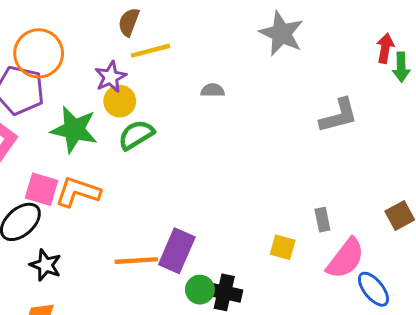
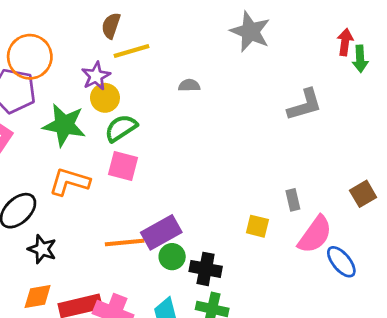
pink square: (42, 189) -> (123, 166), moved
purple rectangle: (177, 251) -> (161, 232), turned 39
green circle: (200, 290) -> (172, 257), moved

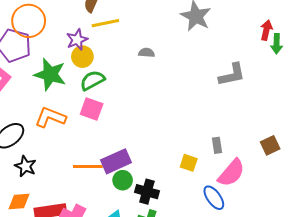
blue ellipse: (341, 262) -> (214, 198), moved

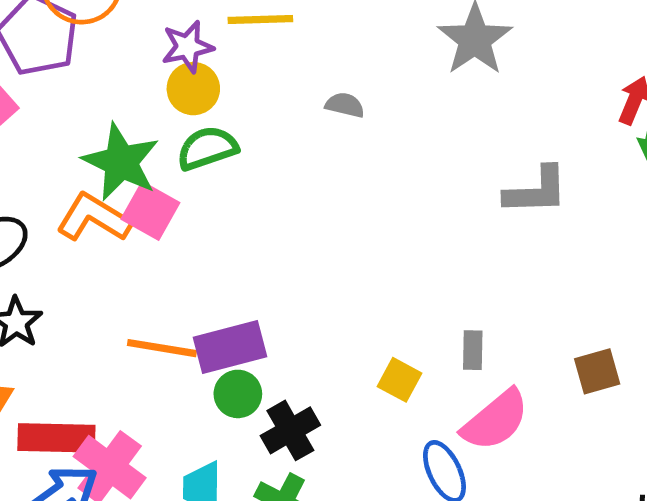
green star: (50, 74) -> (121, 162), moved
pink square: (92, 109) -> (150, 211), moved
black cross: (147, 192) -> (290, 430), turned 35

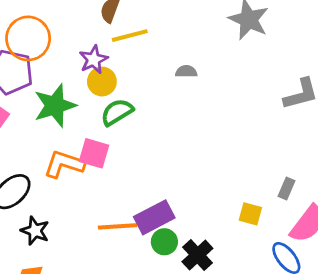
green star: (121, 162) -> (55, 106), moved, turned -30
gray rectangle: (473, 350) -> (286, 189), turned 35

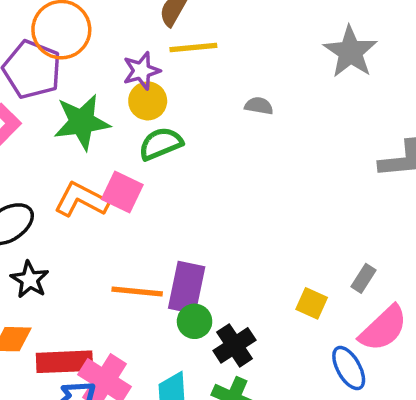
purple rectangle: (154, 217) -> (187, 288), turned -60

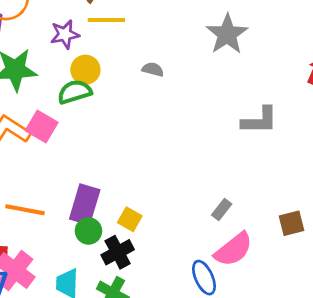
yellow circle: (148, 101) -> (85, 70), moved
orange line: (137, 291) -> (25, 210), moved
yellow square: (312, 303) -> (130, 219), moved

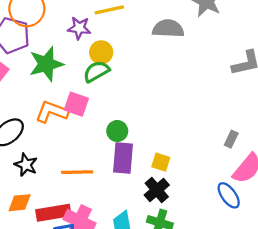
purple star: (65, 34) -> (79, 28), turned 30
gray semicircle: (153, 69) -> (168, 29), moved, size x1.8
green circle: (88, 231) -> (117, 131), moved

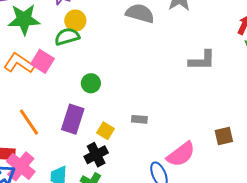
green circle: (117, 131) -> (91, 83), moved
gray rectangle: (231, 139) -> (139, 119), moved, turned 56
orange line: (77, 172) -> (29, 122), turned 44

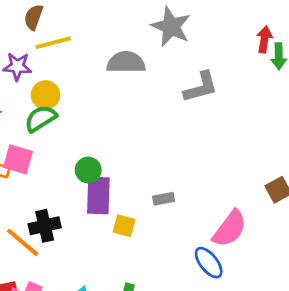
gray L-shape: (202, 60) -> (201, 87), moved
purple rectangle: (73, 119) -> (98, 196), moved
black cross: (96, 155) -> (45, 226), moved, turned 30

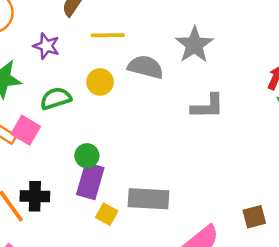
yellow line: (53, 43) -> (108, 35), moved
yellow circle: (46, 95) -> (100, 82), moved
gray rectangle: (164, 199) -> (149, 199), size x2.0

